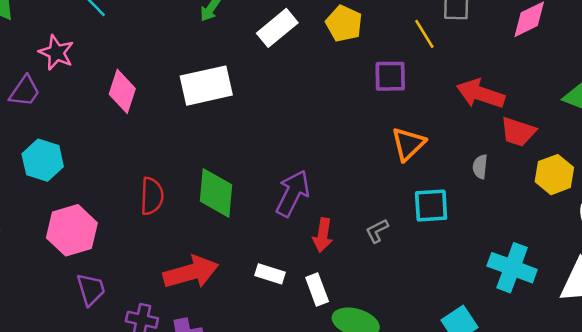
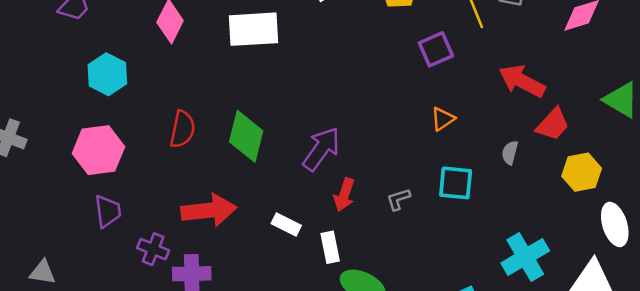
purple square: (390, 76) -> (436, 49), turned -32
red trapezoid: (518, 132) -> (553, 124), turned -75
orange triangle: (408, 144) -> (443, 119), size x0.7
cyan hexagon: (43, 160) -> (107, 74), moved
cyan cross: (512, 268) -> (525, 257), turned 30

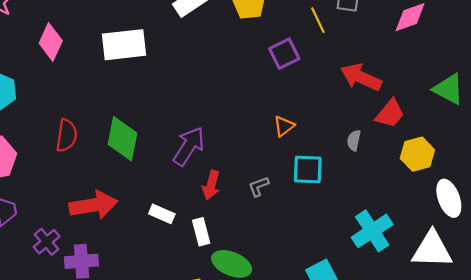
orange triangle: (443, 119) -> (284, 126), moved
purple cross: (153, 249) -> (47, 242), turned 32

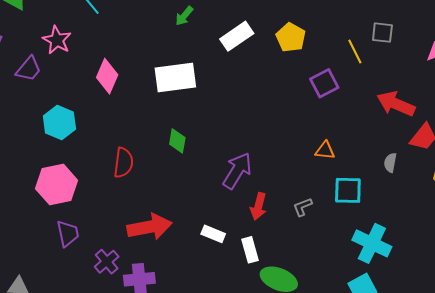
orange triangle: (284, 126) -> (325, 150), turned 45
green diamond: (122, 139) -> (177, 141), moved, size x0.6
cyan cross: (372, 231) -> (372, 243), moved, turned -30

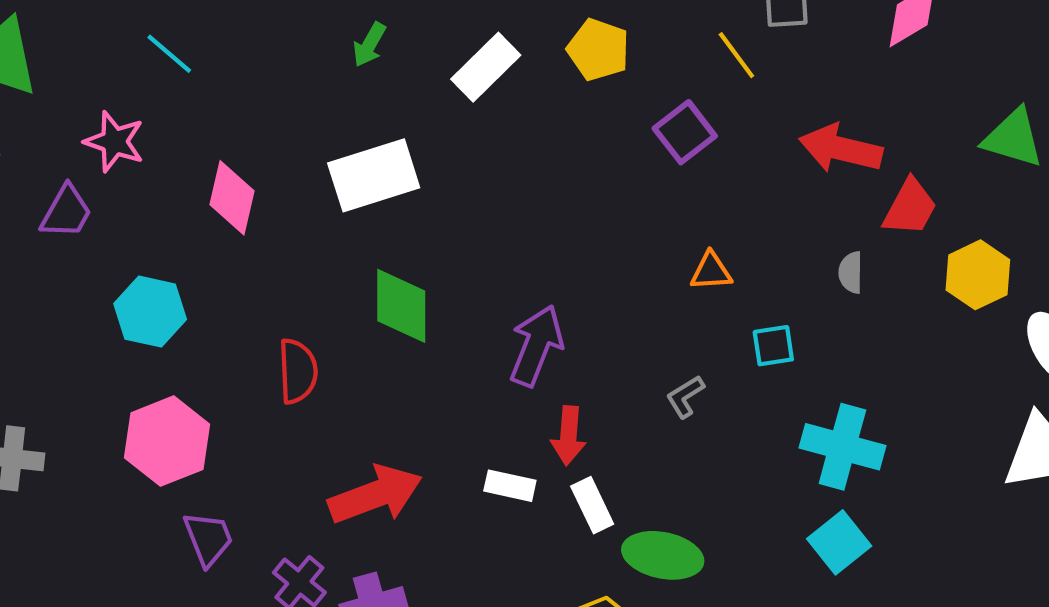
green diamond: (177, 141) -> (401, 306), size x1.5
cyan square: (348, 190) -> (773, 346), size x0.7
red arrow: (258, 206) -> (568, 436), moved

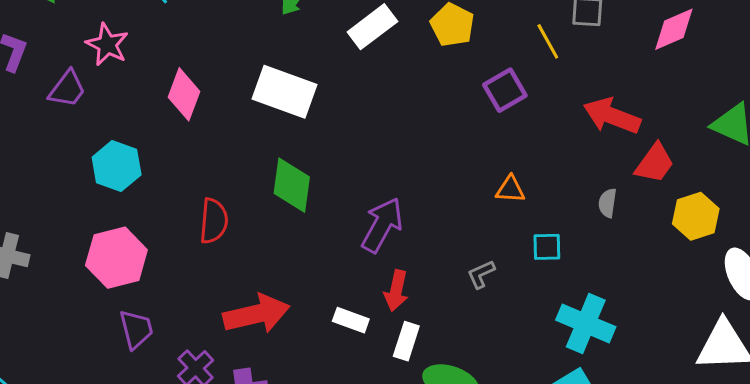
white rectangle: (374, 175) -> (285, 92), turned 30
white rectangle: (592, 505) -> (406, 341), turned 36

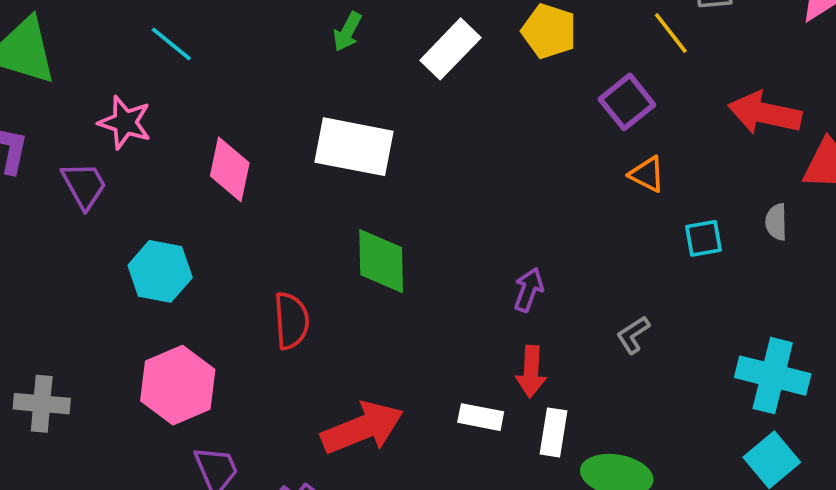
purple trapezoid: (67, 89) -> (84, 185), turned -57
orange triangle: (510, 189) -> (647, 174), moved, turned 32
purple arrow: (382, 225) -> (529, 290), moved, size x0.6
cyan square: (547, 247) -> (704, 238), moved

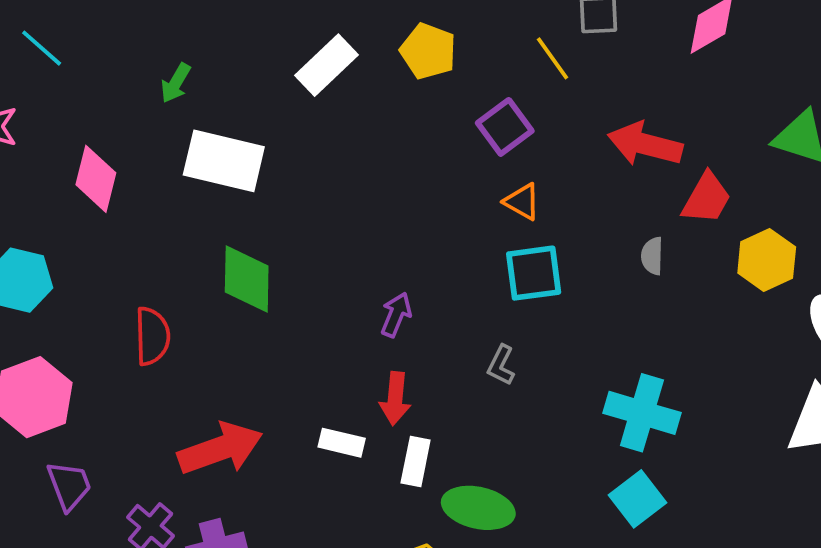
green arrow: (347, 32) -> (176, 83), moved
cyan square: (704, 238) -> (534, 273), moved, size x1.5
gray L-shape: (633, 335) -> (501, 365), turned -33

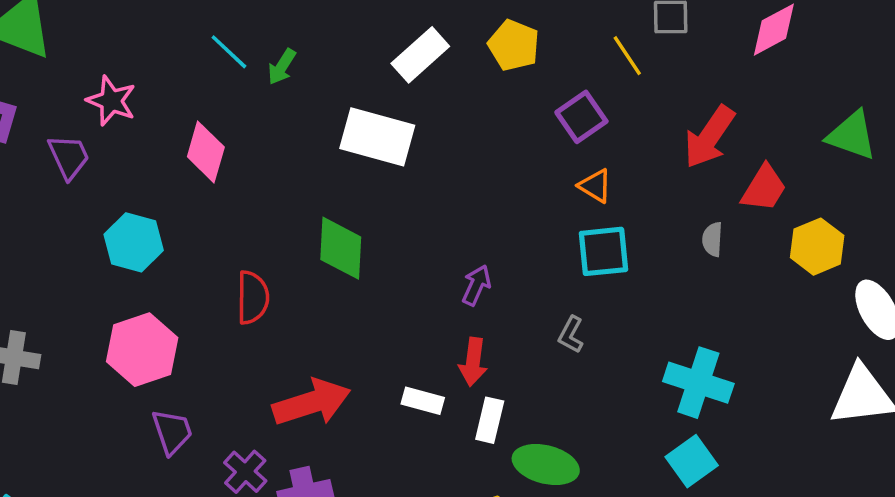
cyan line: (42, 48) -> (229, 52), moved
red arrow: (645, 144) -> (709, 137), turned -72
white rectangle: (224, 161) -> (377, 137), moved

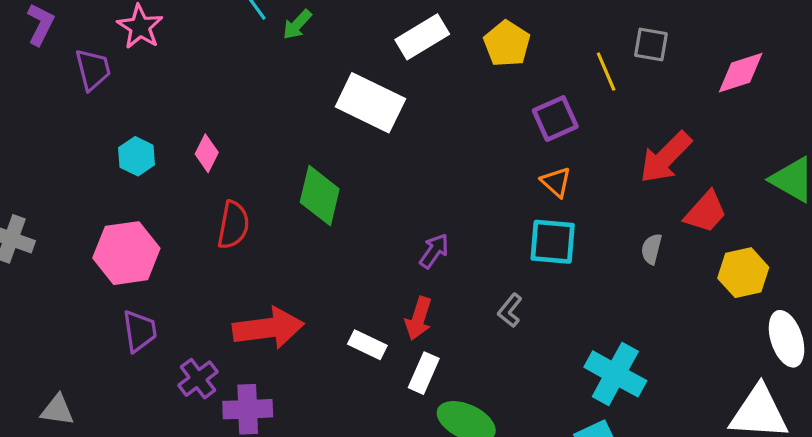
pink diamond: (206, 152) -> (207, 153), moved, size x0.7
cyan hexagon: (134, 242) -> (137, 156), size x0.7

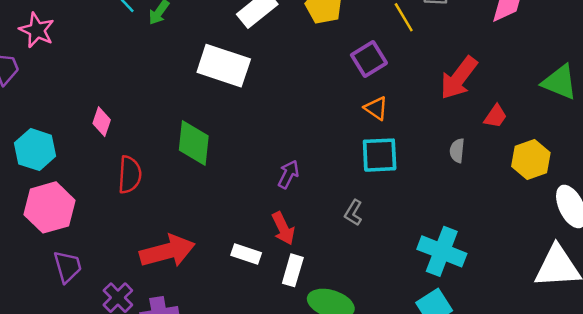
cyan hexagon: (137, 156) -> (35, 150), moved, size x1.4
red trapezoid: (706, 212) -> (495, 116), size x0.7
red arrow: (419, 318) -> (283, 228), turned -36

